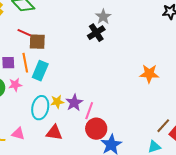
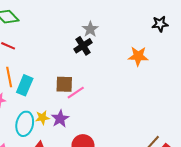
brown square: (37, 42) -> (64, 84), moved
orange star: (149, 74) -> (138, 56), moved
pink line: (89, 111) -> (76, 93), moved, turned 36

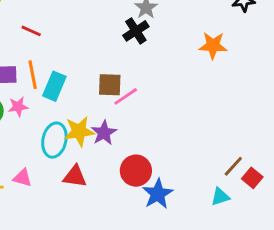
yellow star: (42, 118) -> (79, 131), size x1.5

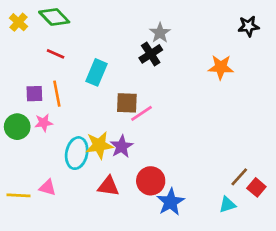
cyan rectangle: (54, 86) -> (96, 72), moved
red triangle: (75, 176) -> (108, 186), moved

